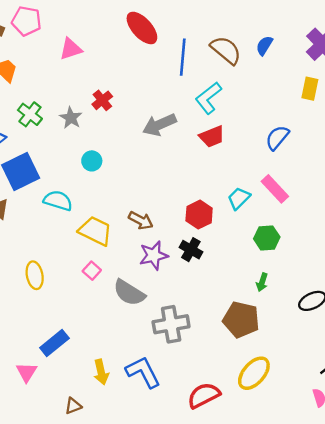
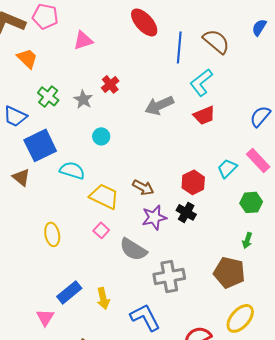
blue semicircle: (264, 45) -> (259, 27), moved
yellow arrow: (101, 372) -> (103, 298), moved

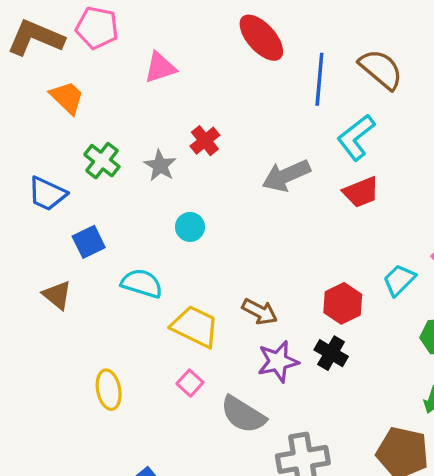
blue square: (40, 145) -> (89, 242), size x0.6

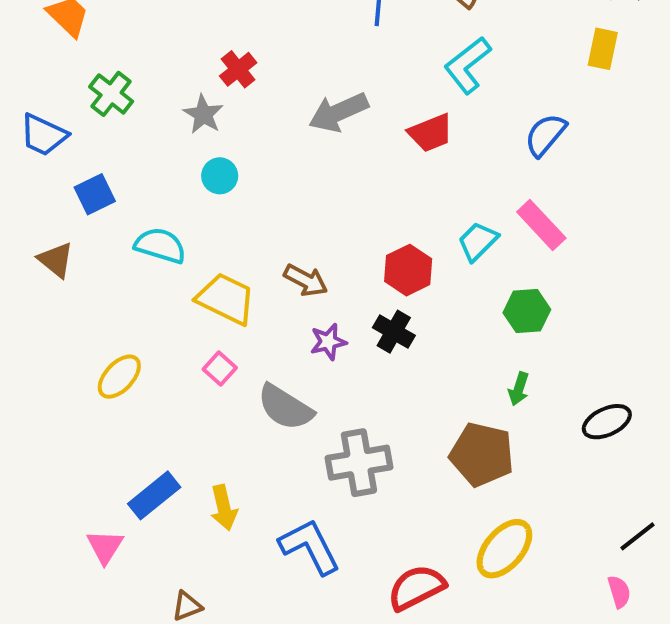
cyan L-shape: (356, 137) -> (468, 65), moved
gray star: (160, 166) -> (203, 114), moved
purple star: (278, 361) -> (328, 342), size x0.7
yellow ellipse: (109, 390) -> (119, 377), turned 54

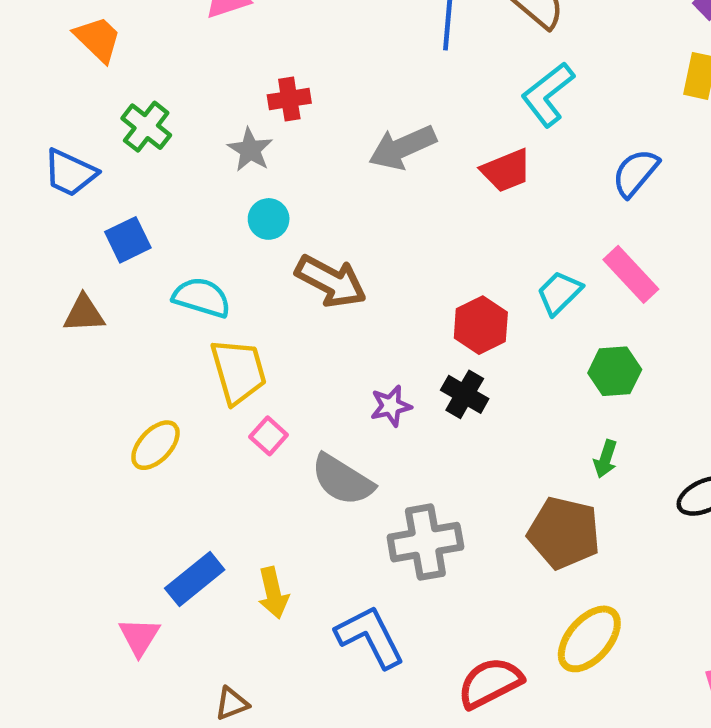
red cross: (238, 69) -> (289, 99), turned 30
brown triangle: (56, 260) -> (84, 314), turned -42
brown arrow: (306, 280) -> (331, 281), moved, size x1.4
yellow trapezoid: (226, 299) -> (239, 371), moved, turned 48

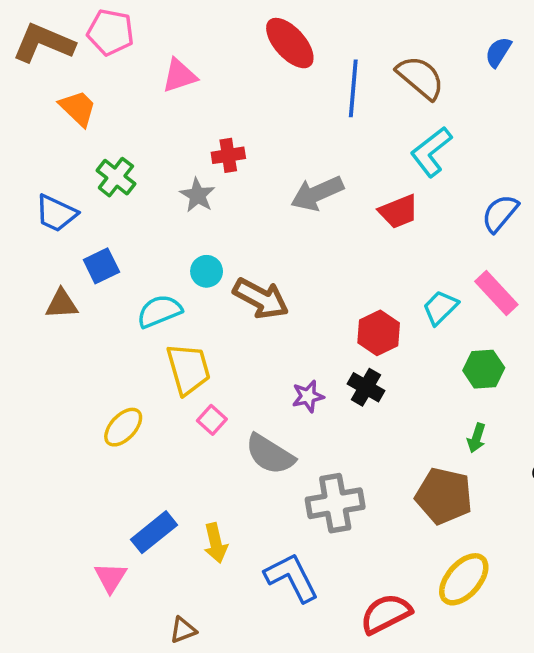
cyan circle: (269, 219) -> (207, 271), moved
cyan semicircle: (202, 297) -> (159, 311), turned -39
brown triangle: (84, 314) -> (62, 304), moved

